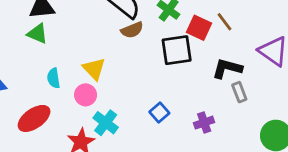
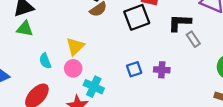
yellow triangle: (94, 69) -> (75, 46), turned 42
blue square: (159, 112) -> (134, 69), turned 35
purple cross: (204, 123) -> (162, 70), moved, turned 35

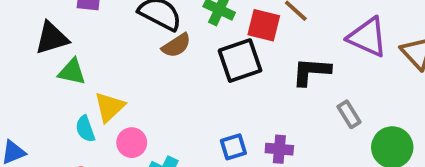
green triangle: (25, 29) -> (72, 72), moved
gray rectangle: (193, 39) -> (349, 114), moved
yellow triangle: (75, 46) -> (109, 107), moved

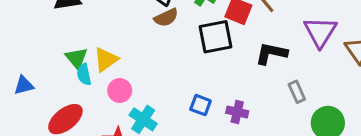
purple triangle: (368, 37) -> (320, 32), turned 30
green triangle: (72, 72) -> (76, 58), moved, turned 30
blue square: (233, 147) -> (201, 105), turned 30

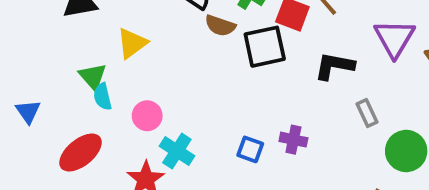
brown semicircle: (166, 18) -> (220, 26), moved, turned 45
yellow triangle: (106, 60) -> (132, 43), moved
blue triangle: (24, 85) -> (28, 112), turned -50
blue square: (201, 105) -> (250, 149), moved

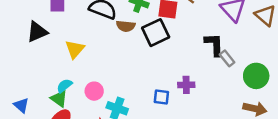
black L-shape: (334, 66) -> (214, 45), moved, turned 90
green triangle: (93, 77) -> (59, 99), moved
cyan semicircle: (103, 97) -> (64, 86), turned 77

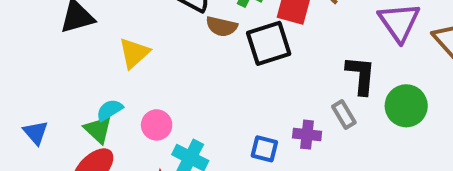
gray rectangle: (227, 58) -> (344, 115), moved
green circle: (256, 76) -> (406, 106), moved

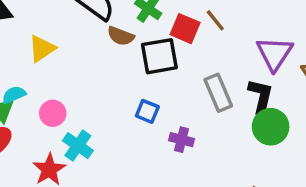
black L-shape: (361, 75) -> (261, 96), moved
gray rectangle: (344, 115) -> (218, 93), moved, size x1.5
blue square: (264, 149) -> (147, 111), moved

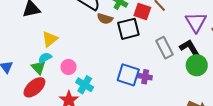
yellow triangle: (42, 48) -> (50, 39), moved
black L-shape: (261, 96) -> (190, 48), turned -40
blue square: (147, 111) -> (128, 75), moved, size x1.6

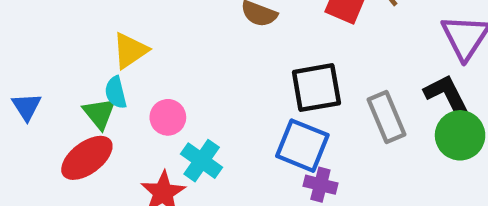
black square: (128, 29) -> (316, 88), moved
gray rectangle: (165, 48) -> (386, 117), moved
cyan semicircle: (45, 58) -> (116, 92), turned -80
purple cross: (145, 77) -> (320, 185), moved

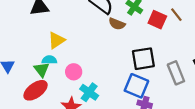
cyan semicircle: (116, 92) -> (49, 60), turned 104

